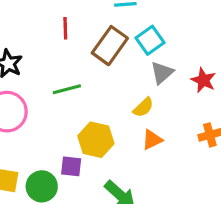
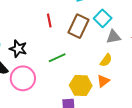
gray triangle: (162, 73) -> (114, 37), turned 42
orange triangle: (152, 140) -> (103, 81), moved

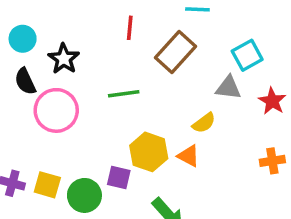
cyan square: (103, 18) -> (247, 55), moved
orange triangle: (103, 81) -> (189, 156), turned 48

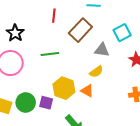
gray triangle: (228, 88) -> (102, 50), moved
green circle: (84, 195) -> (26, 102), moved

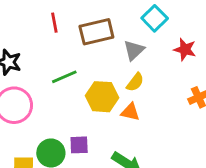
brown rectangle: (80, 30) -> (96, 32), turned 50
gray triangle: (102, 50) -> (134, 50), turned -35
yellow hexagon: (64, 88) -> (102, 97), moved

